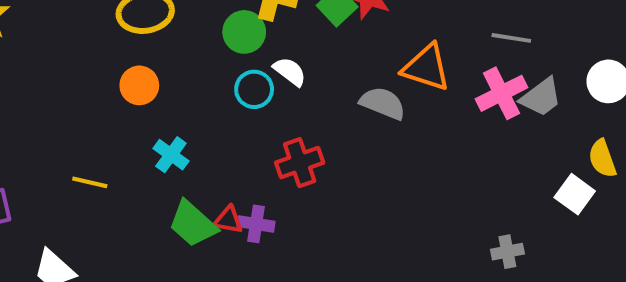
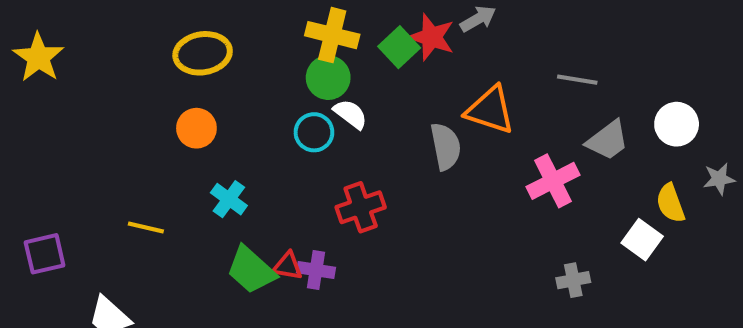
green circle: (244, 32) -> (328, 78), moved
pink cross: (501, 93) -> (553, 181), moved
gray semicircle: (383, 103) -> (446, 146), turned 57
gray cross: (507, 252) -> (573, 280), moved

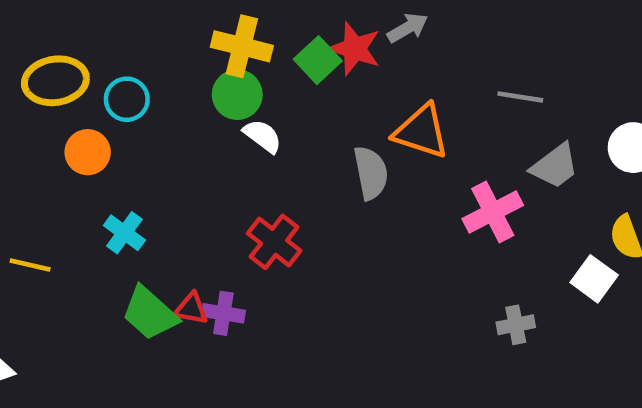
yellow ellipse: (203, 53) -> (55, 81), moved
cyan circle: (314, 132) -> (127, 99), moved
red cross: (361, 207) -> (274, 242), turned -33

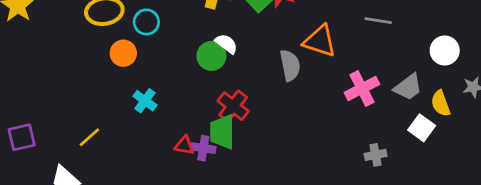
green circle: (237, 95) -> (211, 56), moved
gray trapezoid: (555, 166) -> (408, 87), moved
yellow line: (30, 265) -> (89, 137), moved, turned -55
green trapezoid: (150, 313) -> (222, 132), moved, turned 48

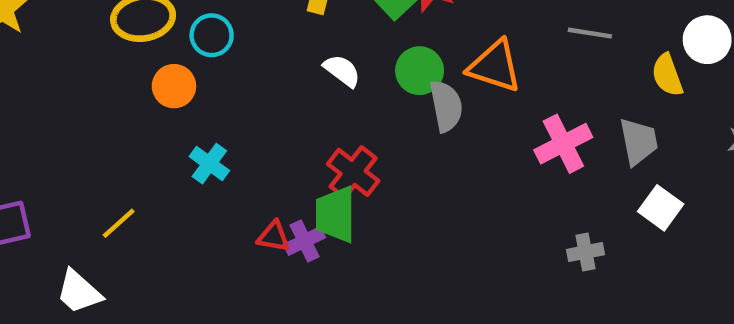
white circle: (445, 50) -> (707, 40), moved
green circle: (211, 56) -> (420, 71), moved
gray trapezoid: (408, 87) -> (639, 141), turned -64
yellow semicircle: (441, 103) -> (667, 75), moved
purple cross: (203, 148) -> (305, 241), turned -35

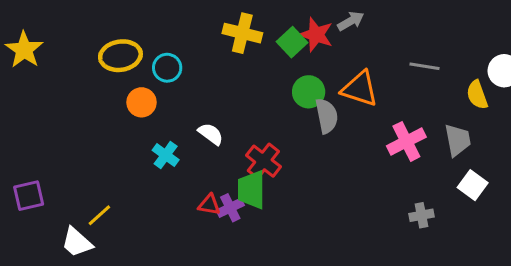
white semicircle: (342, 71) -> (211, 134), moved
yellow line: (119, 223) -> (99, 215), moved

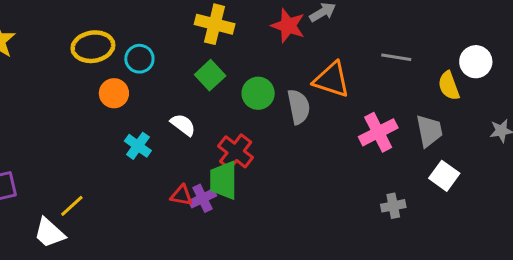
green square: (292, 42) -> (210, 75), moved
green circle: (309, 92) -> (258, 93), moved

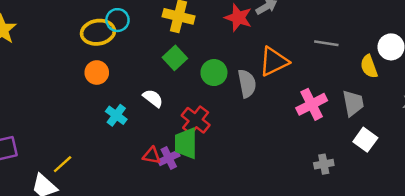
yellow ellipse: (93, 47) -> (98, 32), moved
cyan circle: (139, 59) -> (117, 20), moved
orange triangle: (332, 80) -> (274, 62), turned -44

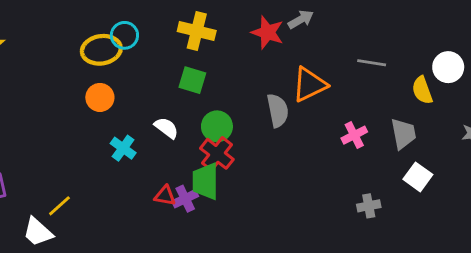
green square: (175, 58) -> (192, 80), turned -30
green circle: (214, 73) -> (217, 126), moved
pink cross: (312, 104) -> (354, 135), size x0.7

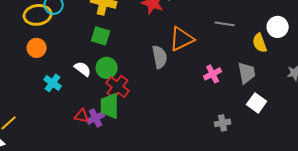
green circle: (217, 126) -> (107, 68), moved

